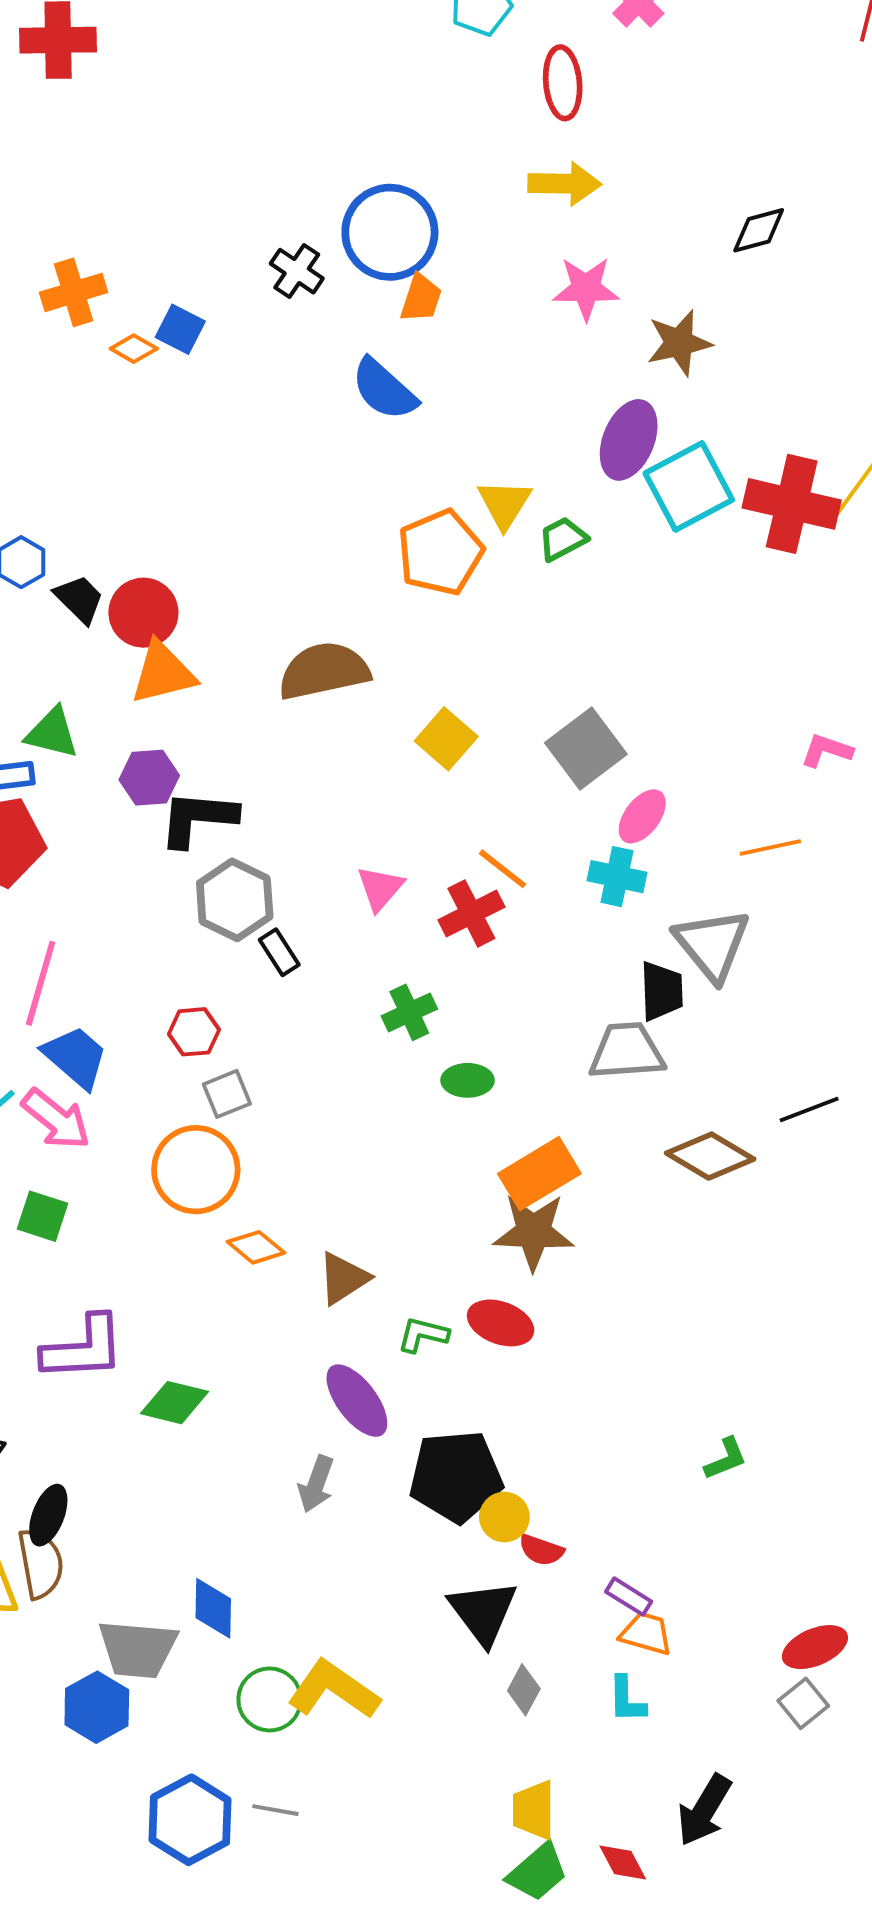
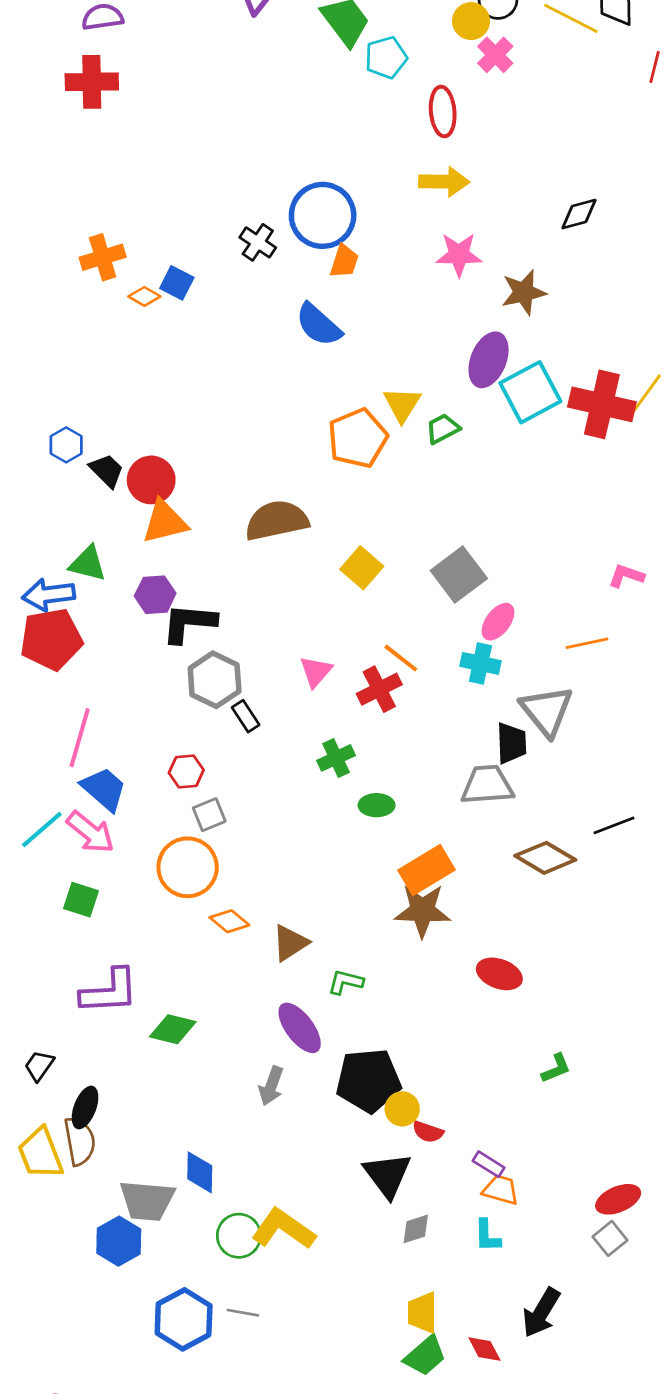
red ellipse: (501, 1323) -> (499, 974), moved
gray diamond: (524, 1690) -> (416, 1229), turned 44

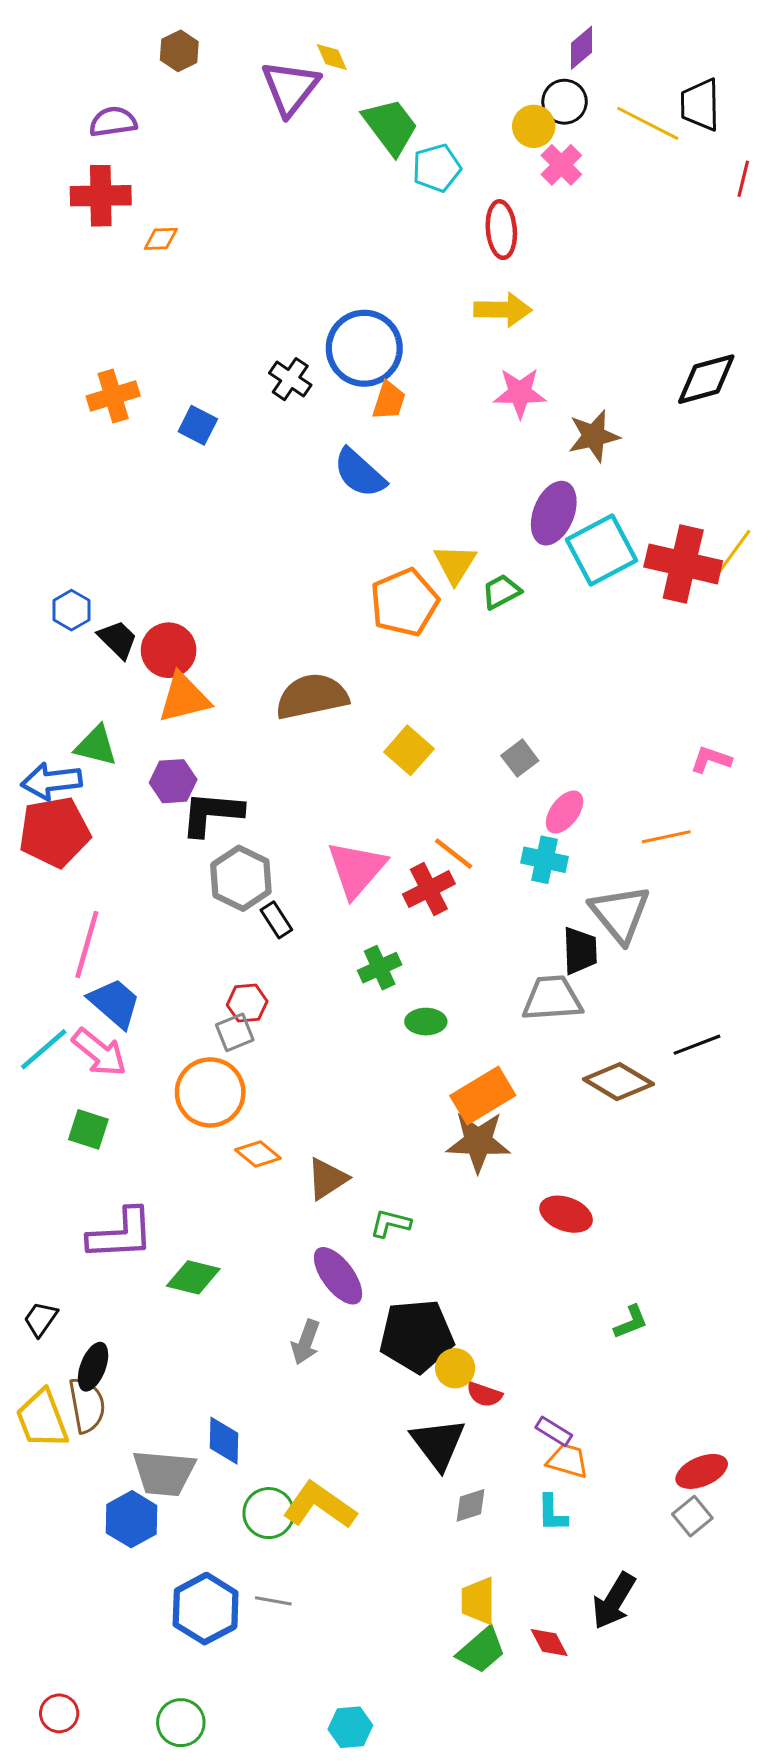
black diamond: (579, 214) -> (706, 379), moved, size x1.4
orange diamond: (144, 296) -> (161, 239), moved, turned -32
gray square: (459, 574) -> (520, 758), size x0.6
pink triangle: (316, 672) -> (357, 869), size x1.6
red hexagon: (186, 771) -> (247, 1003), moved

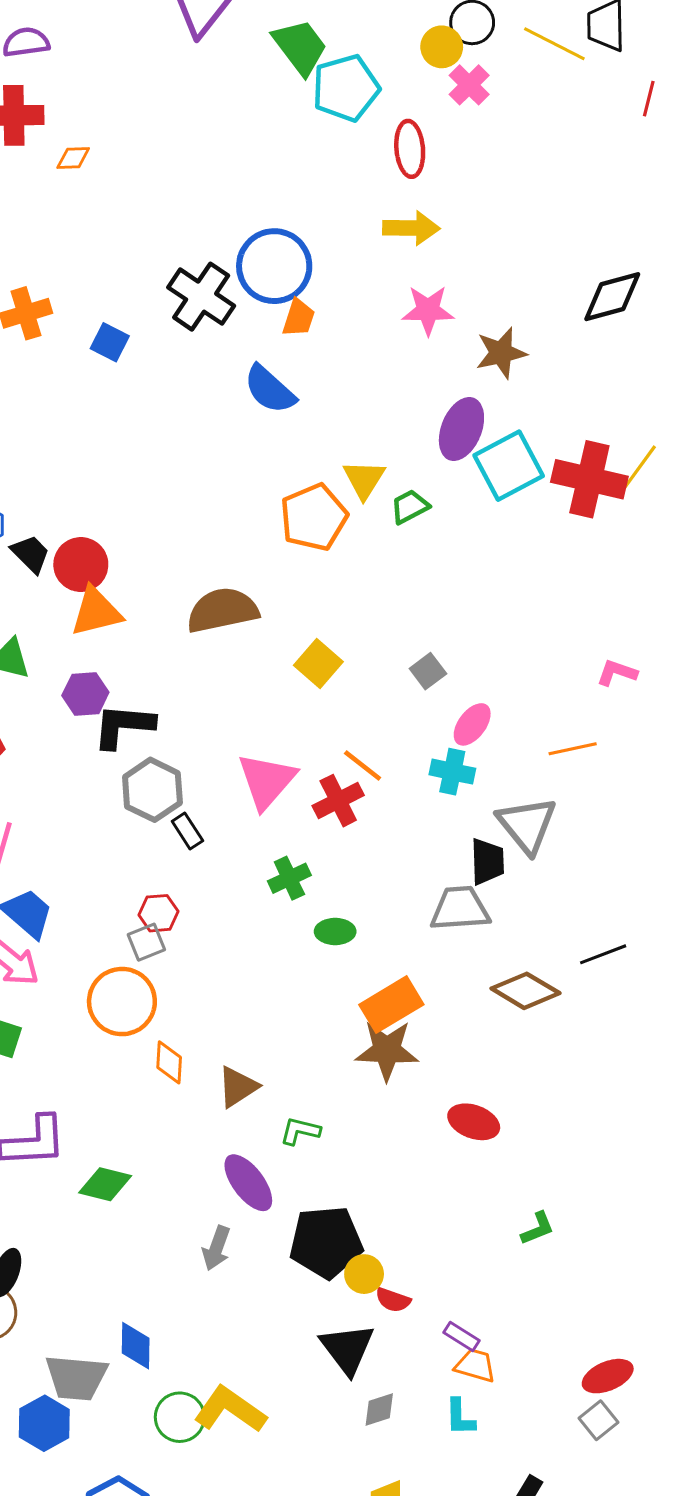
cyan pentagon: (437, 168) -> (346, 88), size x1.4
black cross: (290, 379) -> (201, 297), size x1.6
orange diamond: (258, 1154) -> (169, 1062), turned 54

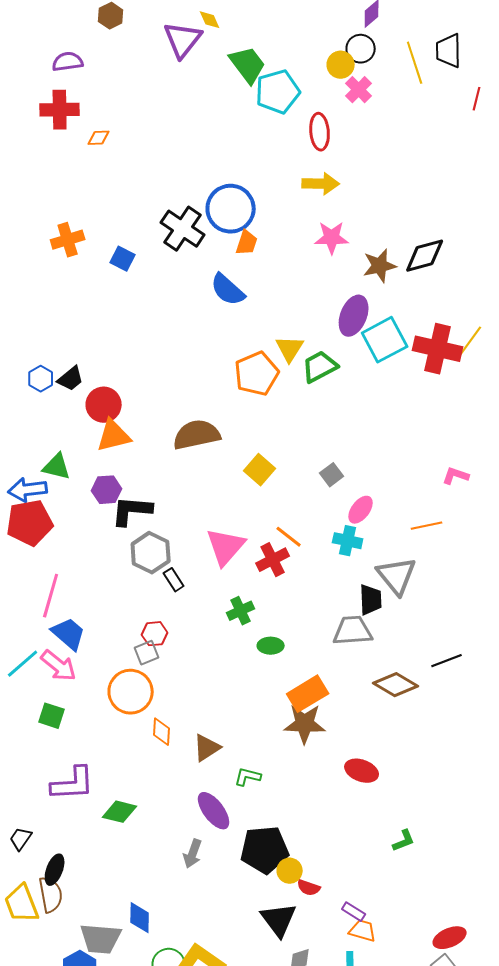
yellow line: (554, 44) -> (415, 63), turned 45
black diamond: (612, 297) -> (425, 256), moved
green trapezoid: (410, 507) -> (320, 367), size x1.4
black trapezoid: (31, 554) -> (71, 379), moved, turned 96

